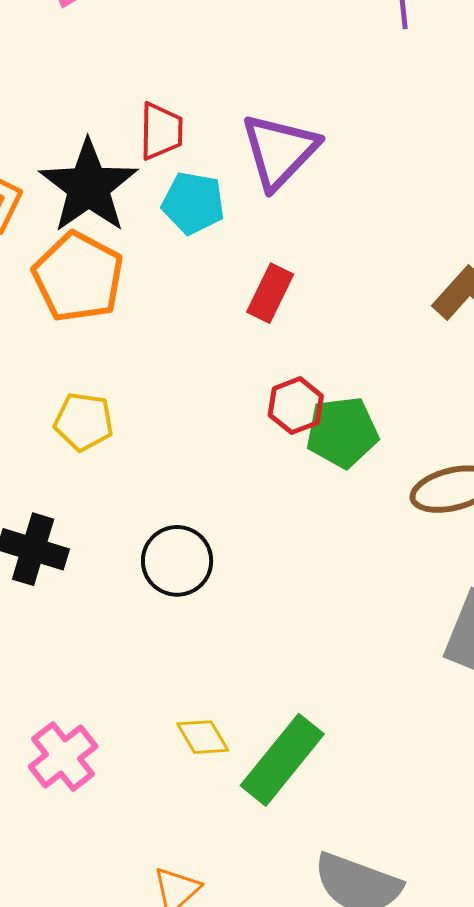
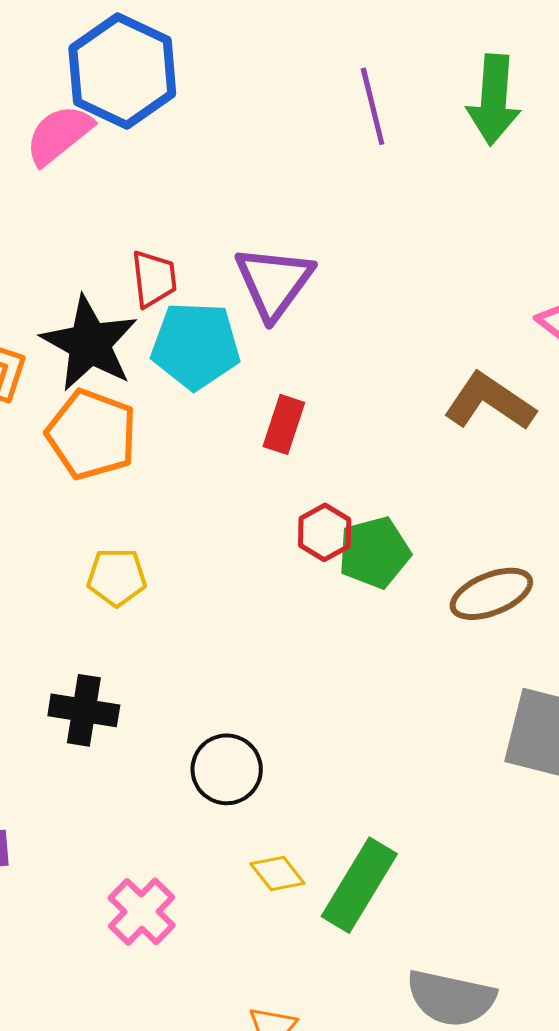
cyan pentagon: (193, 203) -> (196, 346), size x1.4
black circle: (177, 561) -> (227, 769), moved

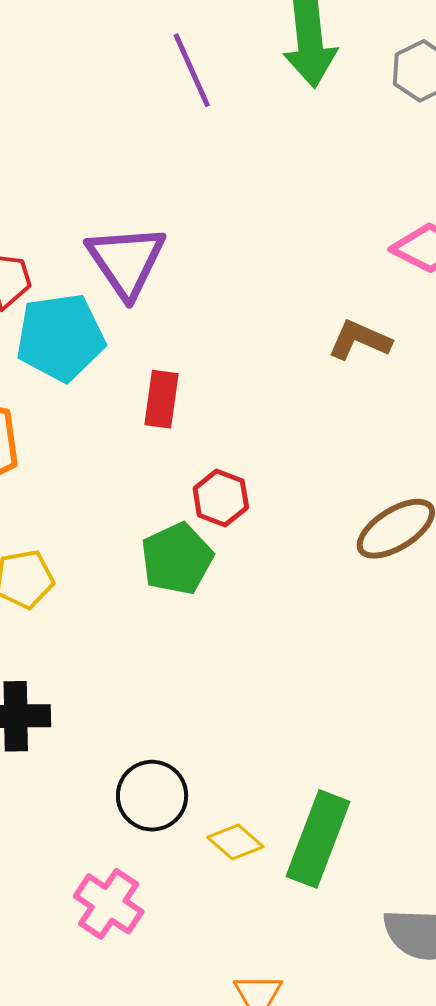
brown L-shape: (489, 402) -> (360, 340), size x0.7
green pentagon: (374, 552) -> (177, 559), moved
black circle: (227, 769) -> (152, 796), moved

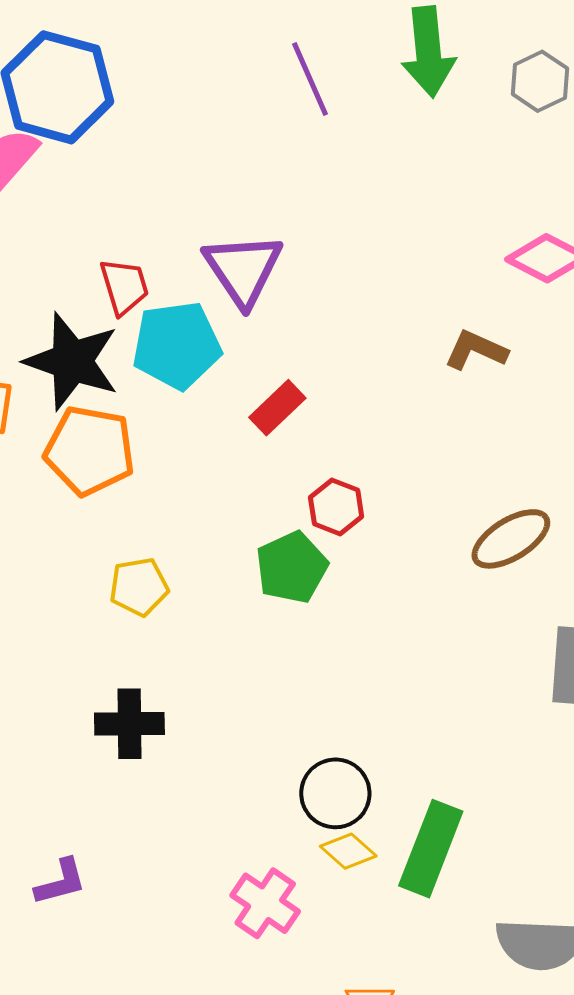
red rectangle: (161, 399) -> (277, 408), turned 38
black circle: (152, 796) -> (335, 793), moved
pink cross: (109, 904) -> (265, 903), moved

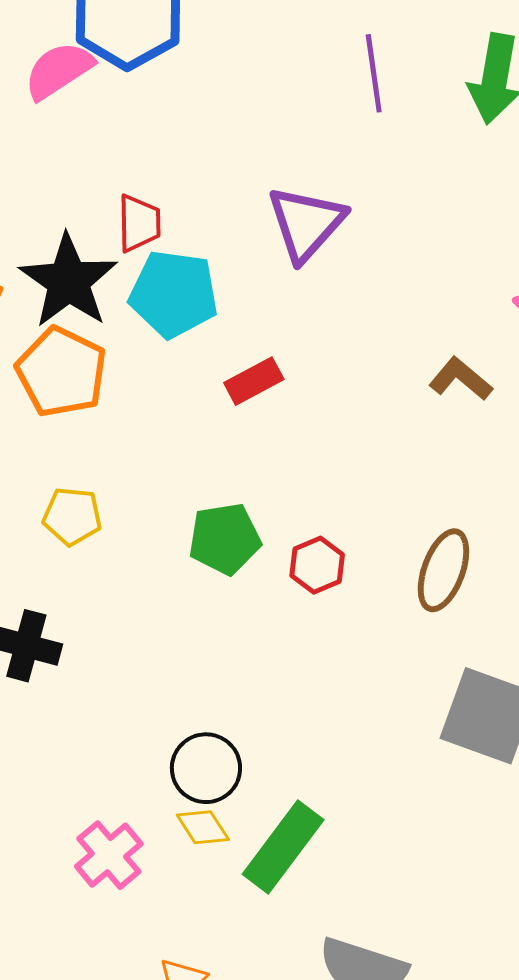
purple triangle: (243, 269) -> (306, 223), moved
red hexagon: (336, 507) -> (317, 565), moved
brown ellipse: (511, 539) -> (443, 570), turned -54

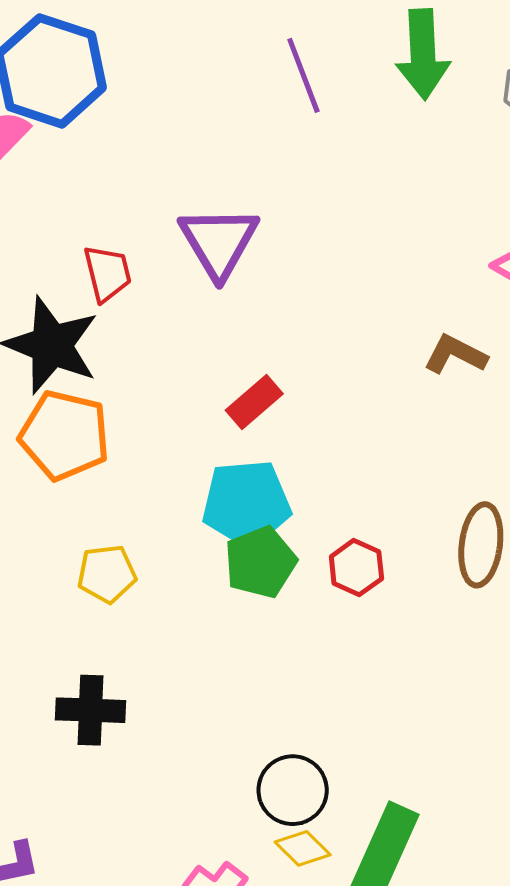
purple triangle: (306, 223) -> (219, 242), moved
cyan pentagon: (174, 294) -> (246, 503), moved

